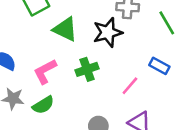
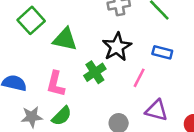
black star: (108, 32) -> (117, 47), moved
pink L-shape: (45, 71) -> (56, 84), turned -35

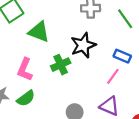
pink line: (139, 78) -> (113, 76), moved

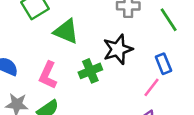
blue rectangle: (122, 56) -> (163, 64), turned 42

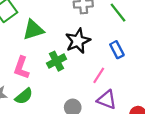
green triangle: (66, 31) -> (33, 30), turned -35
pink line: (151, 87) -> (99, 75), moved

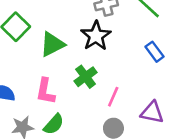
black star: (78, 41) -> (96, 36), moved
pink line: (99, 75) -> (113, 97), moved

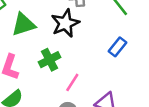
blue rectangle: (155, 52) -> (118, 47), turned 66

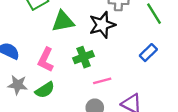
pink line: (72, 82) -> (102, 81), turned 36

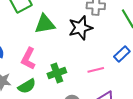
green cross: (83, 57) -> (57, 73), moved
pink line: (102, 81) -> (96, 70), moved

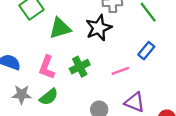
green cross: (57, 73) -> (80, 67), moved

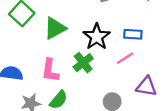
black star: (99, 28) -> (97, 37), moved
blue rectangle: (146, 51) -> (133, 34), moved, turned 66

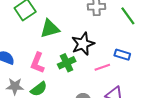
blue rectangle: (133, 34) -> (122, 55), moved

